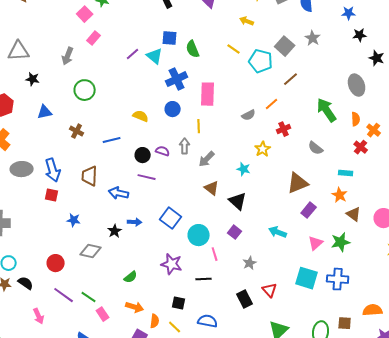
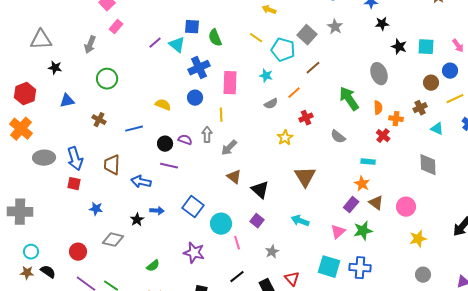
orange cross: (374, 130) -> (396, 119), turned -32
cyan star: (244, 169) -> (266, 76), moved
brown triangle: (298, 183) -> (305, 177), moved, turned -40
purple rectangle: (309, 210) -> (351, 205), moved
black line: (204, 279) -> (237, 277), moved, turned -35

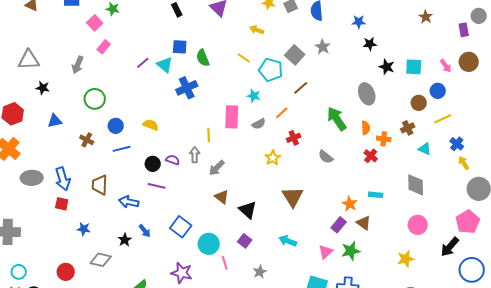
pink rectangle: (230, 83) -> (232, 117), moved
blue circle: (195, 98) -> (116, 126), moved
cyan rectangle: (368, 162) -> (376, 195), moved
pink circle: (406, 207) -> (418, 225), moved
blue arrow: (157, 211) -> (145, 231), turned 48

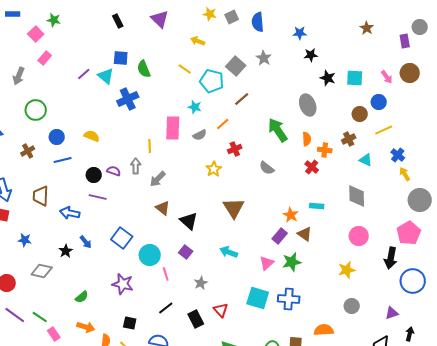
brown cross: (87, 140) -> (28, 151), turned 32
black arrow: (450, 247) -> (391, 258), turned -30

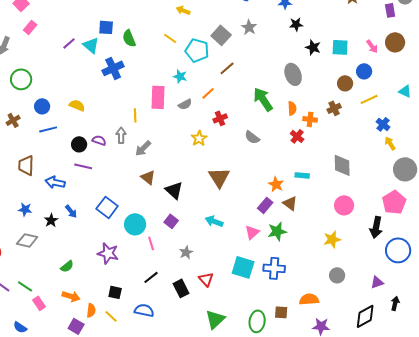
cyan triangle: (366, 160) -> (405, 91), moved
blue star: (25, 240) -> (25, 209), moved

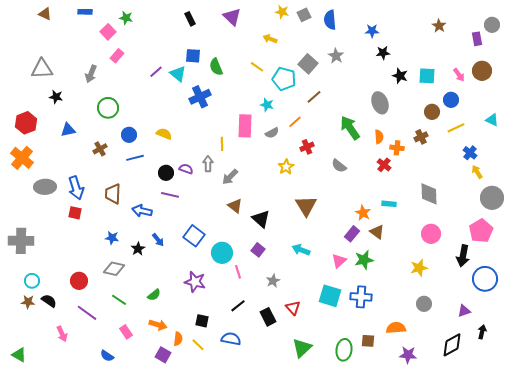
green line: (25, 286) -> (119, 300), moved

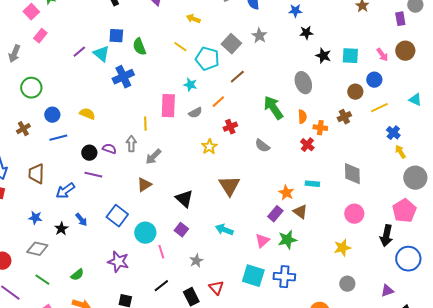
brown triangle: (235, 206) -> (144, 185), moved, turned 49
blue arrow: (142, 211) -> (65, 191), turned -48

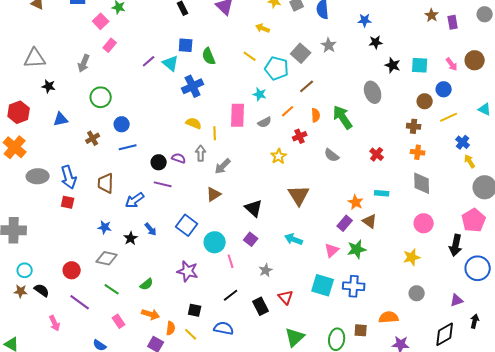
purple rectangle: (400, 19) -> (453, 22), moved
yellow semicircle: (87, 114) -> (194, 123), moved
orange semicircle: (302, 117) -> (316, 115), moved
brown cross: (344, 117) -> (414, 126), turned 32
orange cross: (320, 128) -> (418, 152), moved

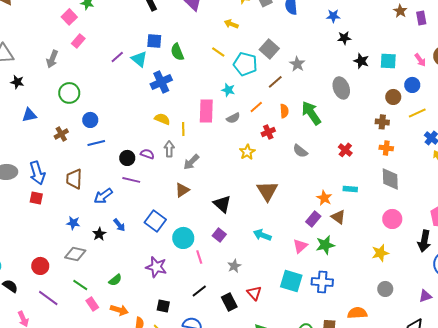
gray star: (329, 45) -> (297, 64), moved
pink rectangle: (119, 321) -> (92, 304), moved

